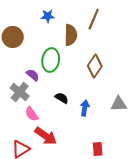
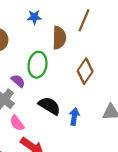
black semicircle: (62, 98) -> (49, 106), size x1.5

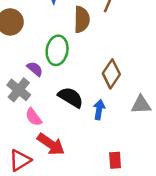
brown diamond: (85, 71) -> (111, 74), moved

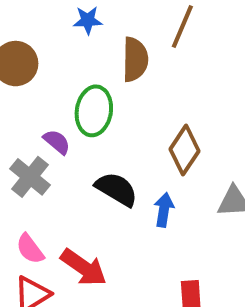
pink semicircle: (34, 117) -> (30, 249), moved

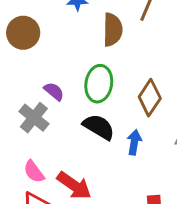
green ellipse: (94, 111) -> (99, 84), moved

